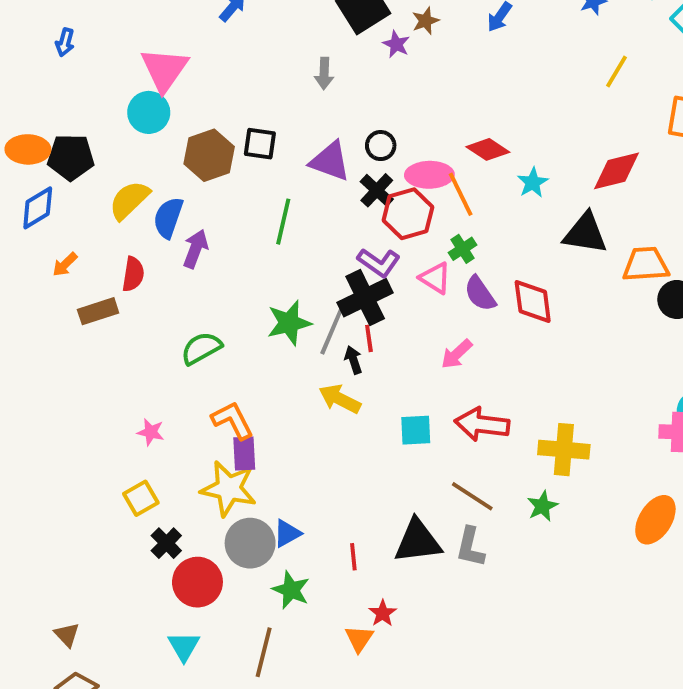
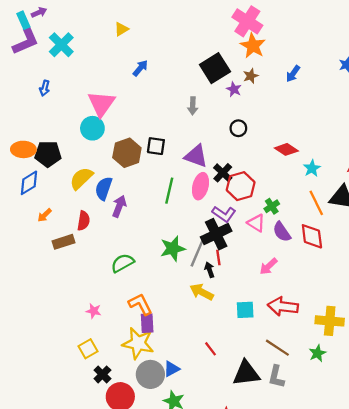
black circle: (381, 146) -> (238, 128), moved
pink ellipse: (429, 175) -> (200, 186), moved, turned -75
orange line: (461, 194) -> (316, 203), moved
red line: (353, 557) -> (211, 349), moved, turned -32

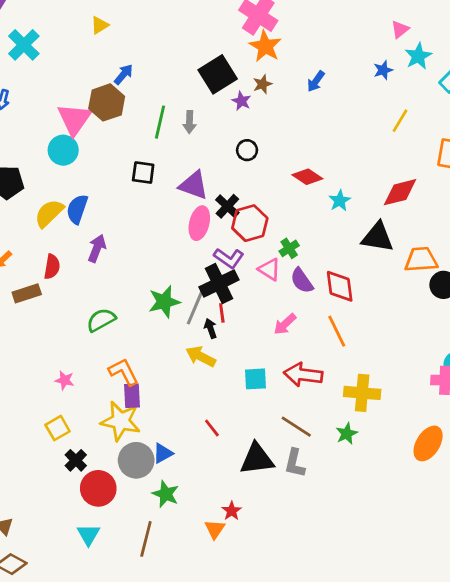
brown hexagon: (127, 153) -> (107, 102), moved
blue semicircle: (104, 188) -> (77, 209), moved
green line: (169, 191) -> (160, 122), moved
orange line: (316, 203) -> (337, 331), moved

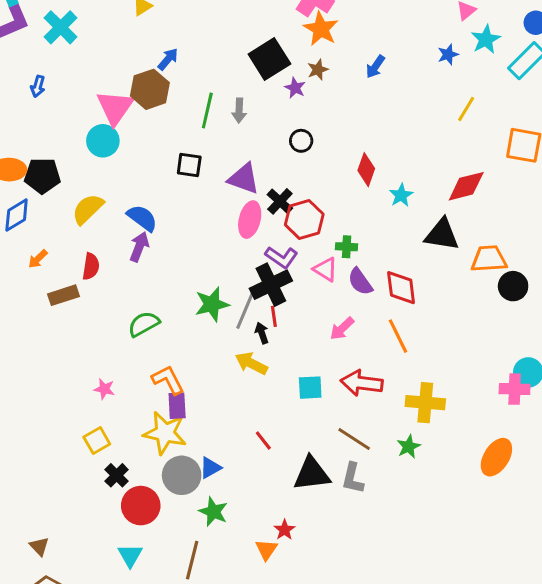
red diamond: (307, 177) -> (366, 170), turned 76
blue semicircle: (77, 209) -> (142, 218), moved, turned 108
green cross: (289, 248) -> (347, 247), turned 36

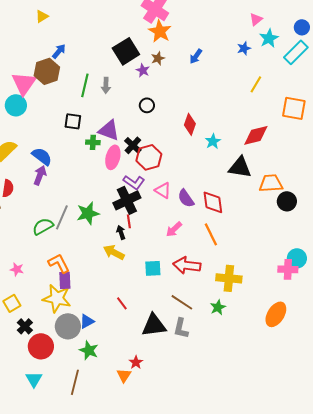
green cross: (347, 247) -> (93, 142), moved
gray line: (245, 310) -> (62, 217), moved

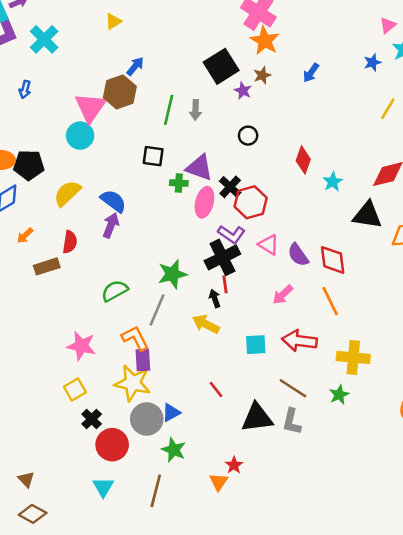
gray line: (62, 217) -> (157, 310), moved
pink star: (17, 269) -> (81, 346), size x1.6

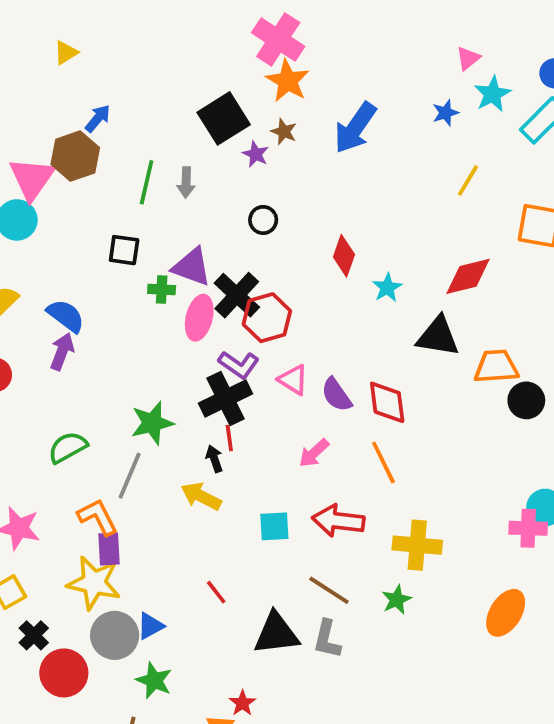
blue arrow: (311, 73) -> (355, 128), size x1.8
brown star: (262, 75) -> (284, 132), turned -30
black cross: (230, 187) -> (237, 295), size x1.4

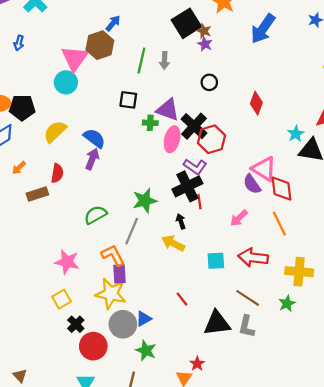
brown star: (284, 132) -> (204, 31), moved
cyan star: (387, 288) -> (296, 134), moved
pink triangle: (293, 380) -> (264, 169), moved, size x1.4
red line: (229, 438) -> (199, 202), moved

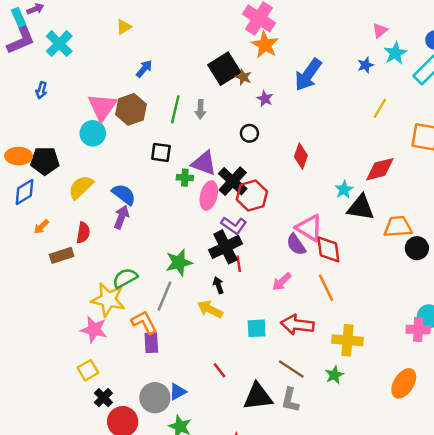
purple star: (205, 44) -> (265, 99), moved
brown hexagon: (100, 45) -> (131, 109), moved
yellow star: (111, 294) -> (108, 300), moved

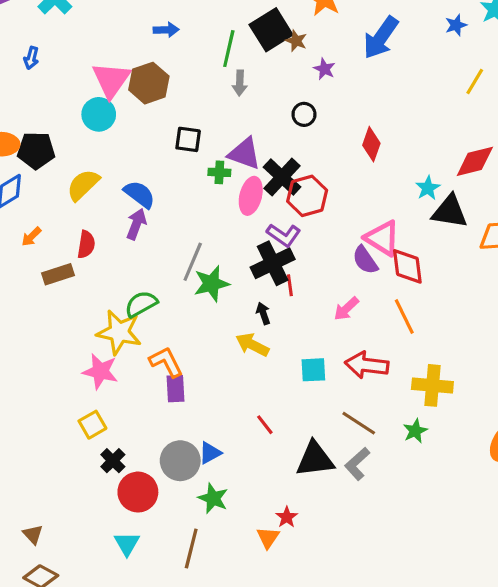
blue arrow: (144, 69) -> (166, 30), turned 48
green line: (175, 109) -> (229, 49), moved
gray line: (164, 296) -> (193, 262), moved
gray L-shape: (290, 400) -> (357, 464), turned 35

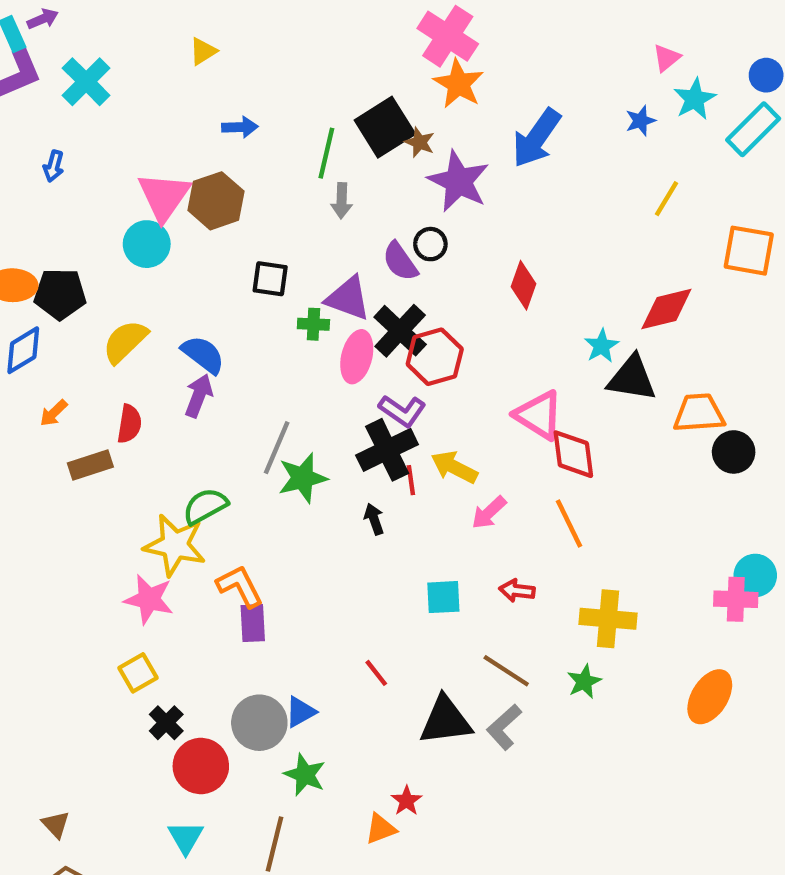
purple star: (324, 69) -> (459, 181), size x2.0
purple semicircle: (365, 260) -> (400, 261), moved
yellow arrow: (252, 345) -> (454, 467), moved
red arrow: (367, 365) -> (517, 591), size x0.6
orange triangle: (268, 537) -> (381, 829), turned 35

